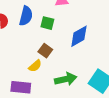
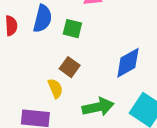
blue diamond: (79, 36) -> (128, 63), moved
yellow semicircle: (35, 66) -> (55, 88), turned -72

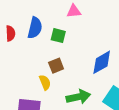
brown square: (70, 67) -> (56, 66), turned 32

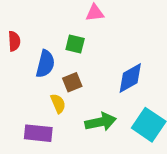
blue semicircle: (35, 28) -> (45, 64), moved

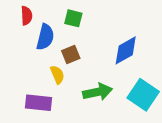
red semicircle: (14, 41) -> (26, 16), moved

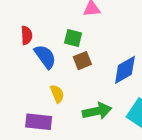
blue semicircle: (45, 37) -> (45, 57), turned -50
brown square: (71, 54) -> (82, 61), moved

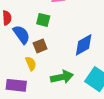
brown square: (82, 61) -> (40, 46), moved

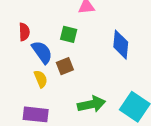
blue diamond: (84, 45) -> (121, 45), moved, turned -55
yellow semicircle: (31, 64) -> (41, 79), moved

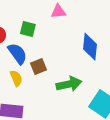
green square: (69, 34) -> (28, 29), moved
green arrow: (92, 104) -> (69, 84), moved

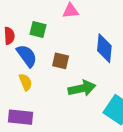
brown square: (38, 66) -> (61, 61), moved, turned 35

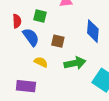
yellow semicircle: (25, 82) -> (41, 62), moved, turned -40

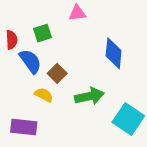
green square: (40, 16) -> (42, 33), turned -32
brown square: (58, 41) -> (57, 73), moved, turned 32

